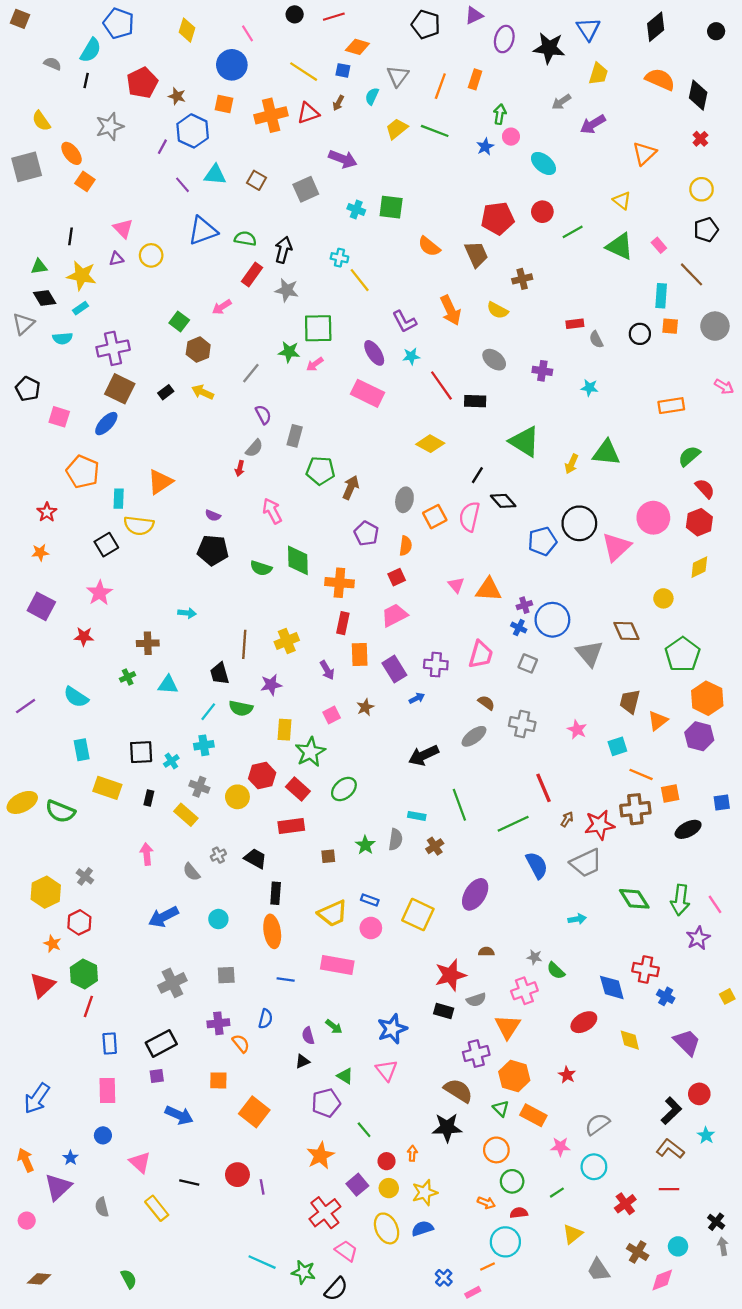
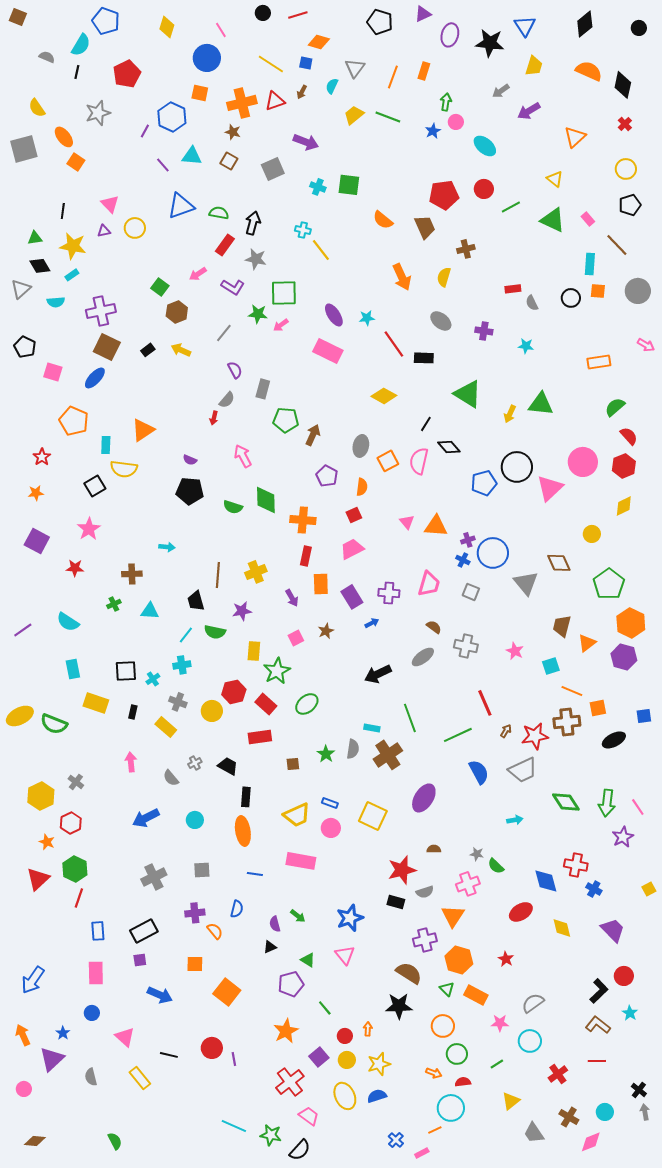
brown star: (177, 96) -> (233, 132), moved
yellow semicircle: (498, 310) -> (444, 277), turned 78
purple L-shape: (404, 322) -> (233, 287), moved, turned -30
brown cross: (435, 846) -> (388, 755), size x1.8

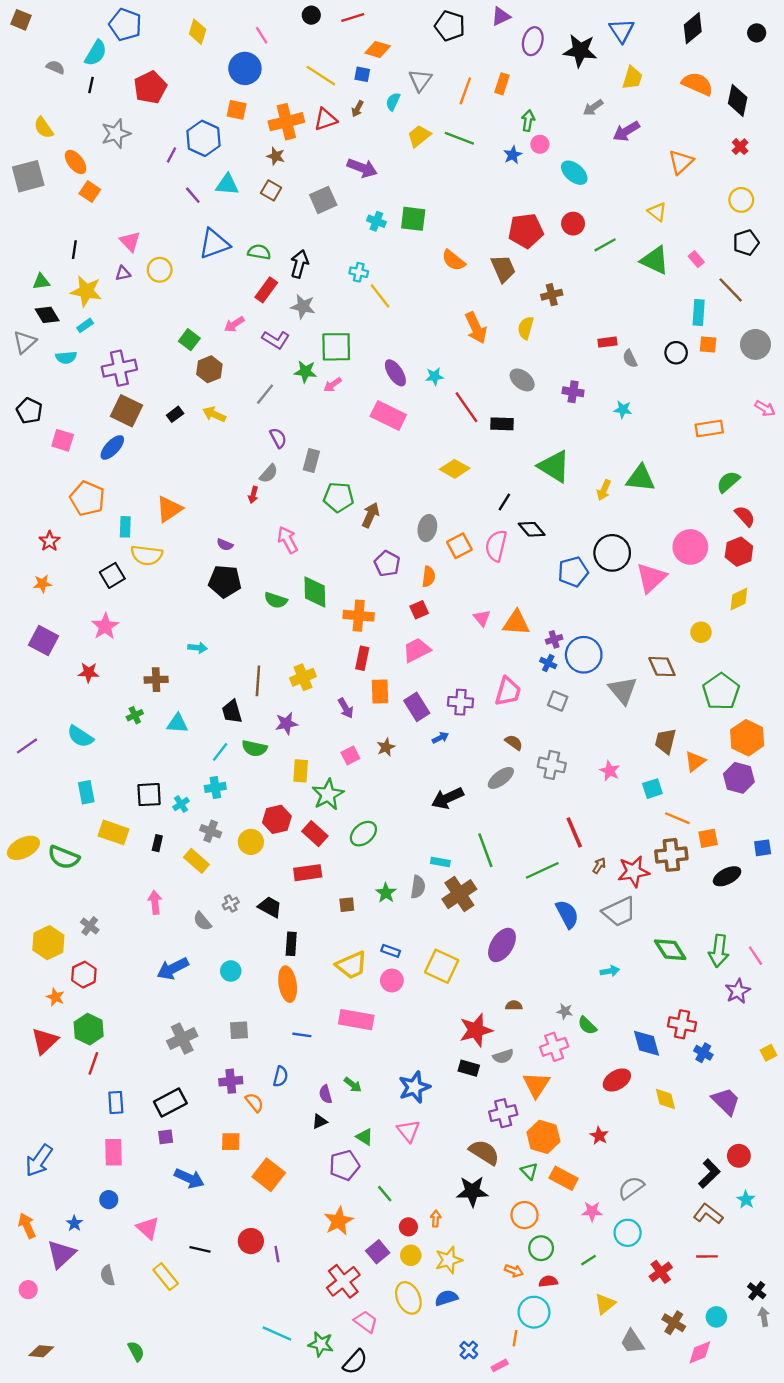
orange line: (435, 1130) -> (515, 1338), turned -56

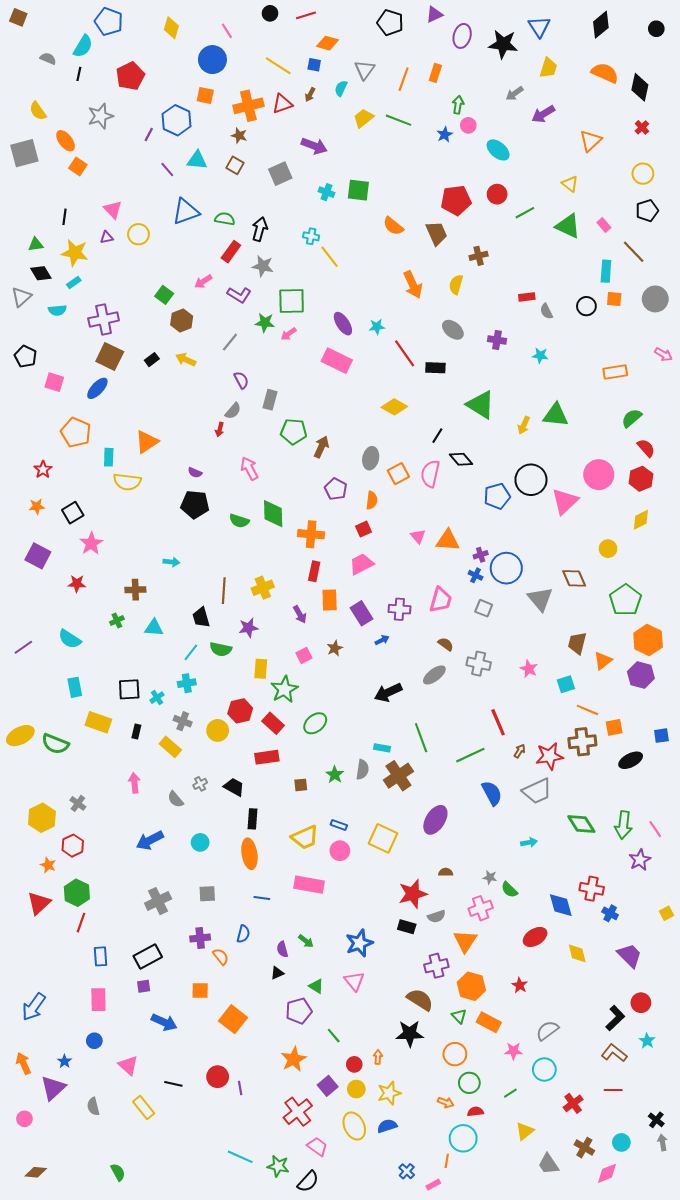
black square: (112, 575) -> (73, 513), moved

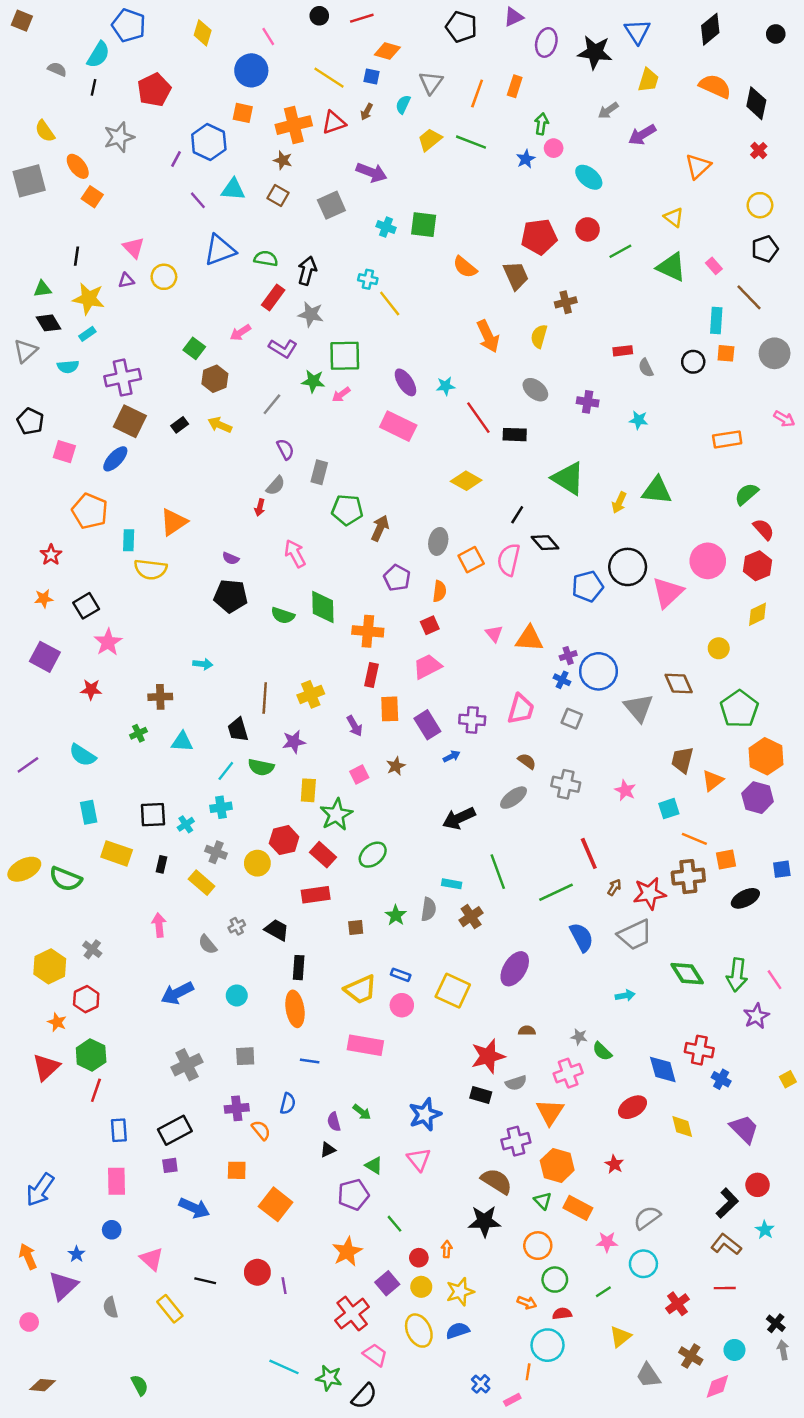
brown cross: (398, 776) -> (471, 917), size x0.7

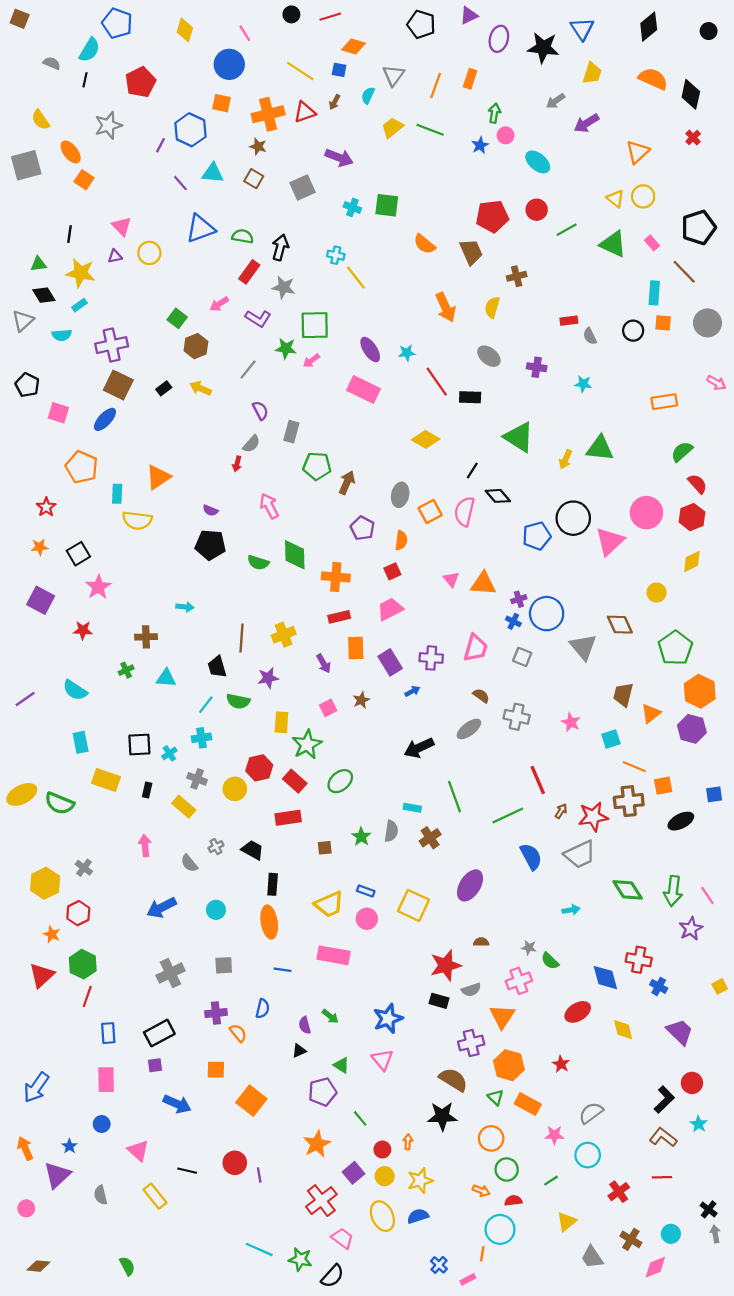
yellow circle: (760, 205) -> (643, 196), moved
black pentagon: (765, 249) -> (699, 227), size x1.4
red rectangle: (371, 675) -> (339, 617), turned 65

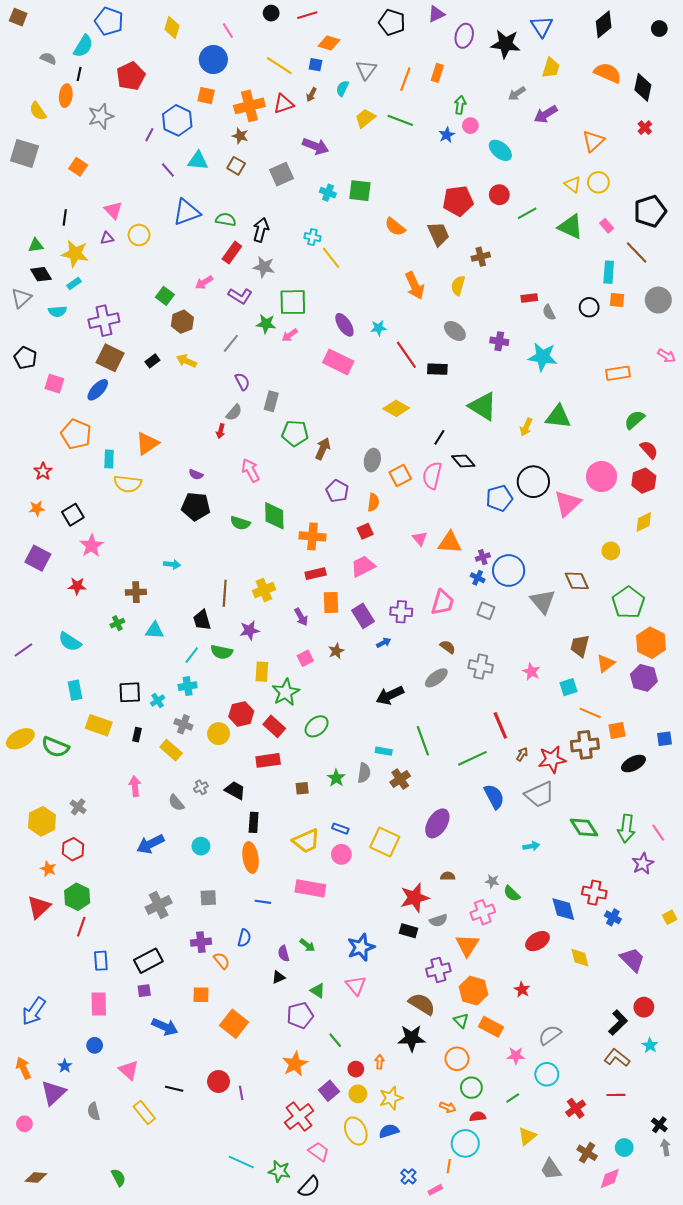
orange ellipse: (71, 152) -> (66, 96), moved, turned 45
gray square: (26, 165) -> (24, 153), turned 32
cyan star: (583, 384) -> (543, 357), size x1.8

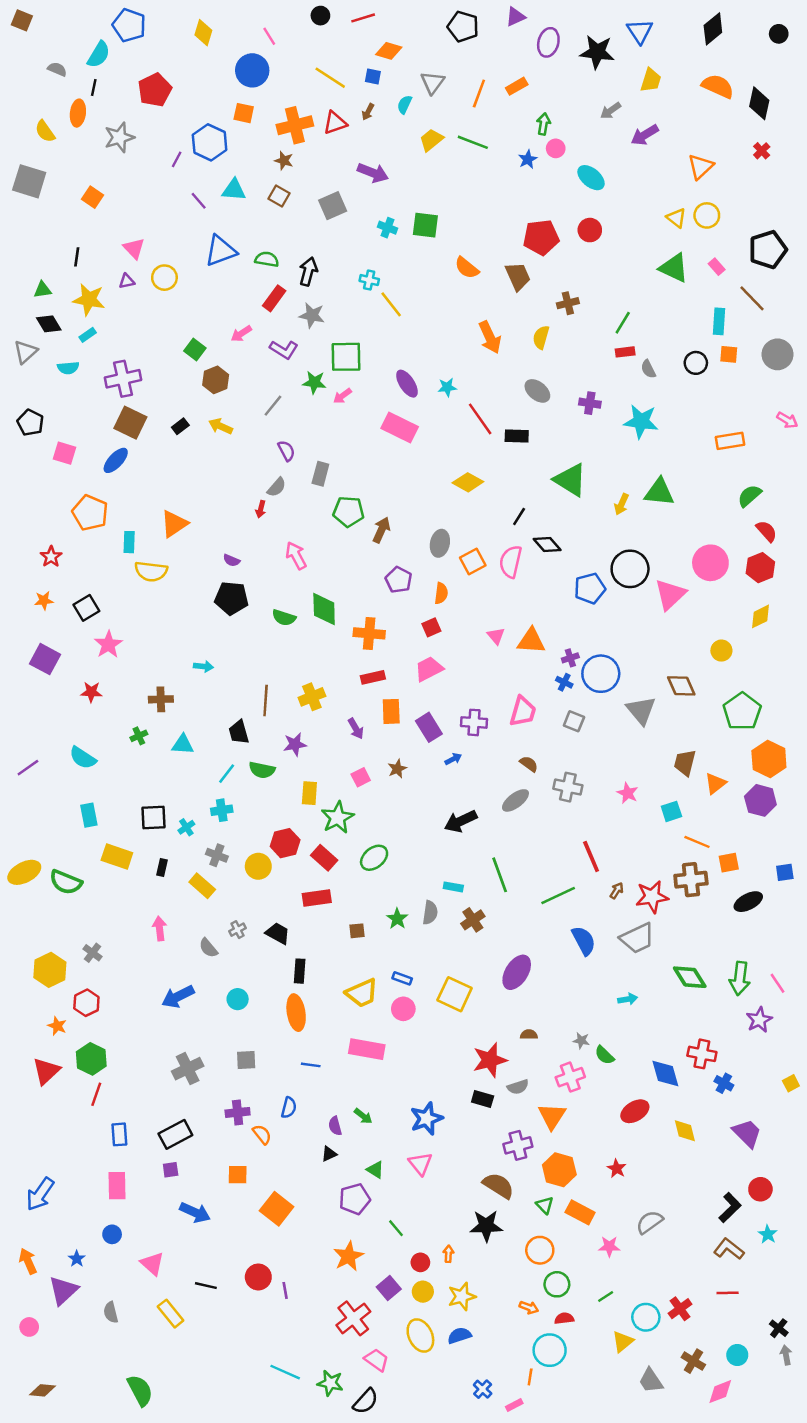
orange rectangle: (437, 73) -> (517, 86), turned 42
green line: (527, 213) -> (623, 323), moved, turned -30
cyan circle: (547, 1074) -> (646, 1317), moved
green semicircle: (118, 1177) -> (140, 1390), size x1.5

